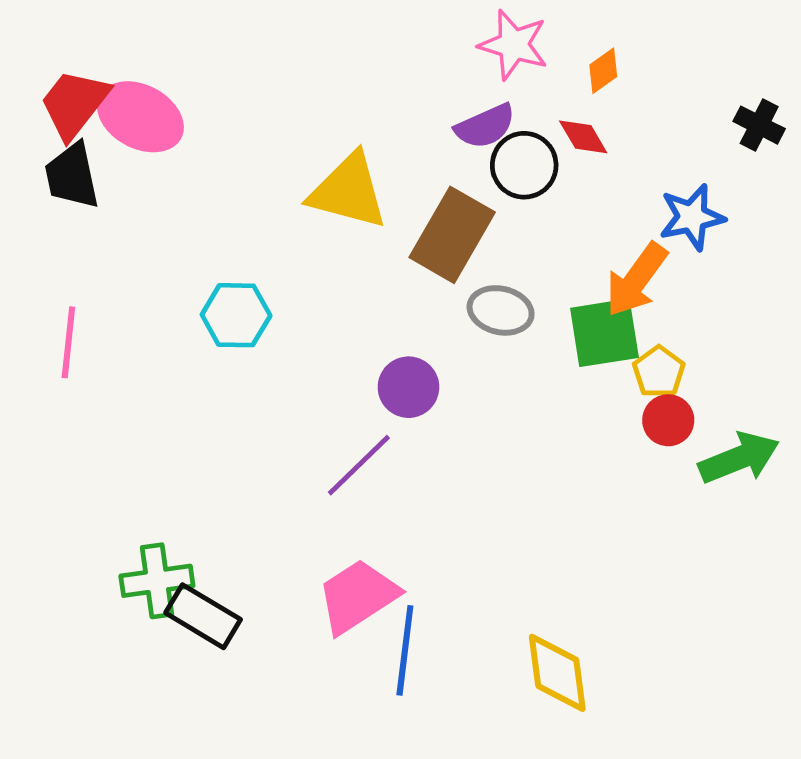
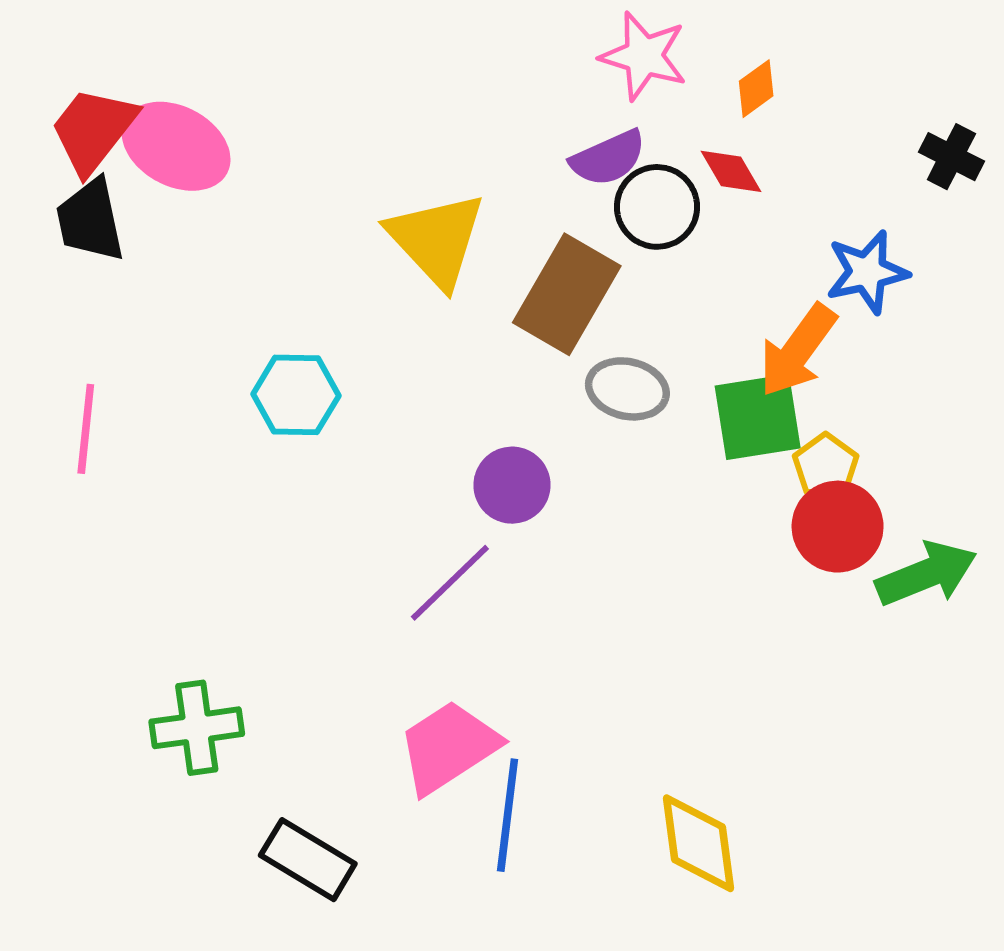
yellow triangle: (348, 191) -> (437, 239), turned 32
red circle: (668, 420) -> (838, 527), size x1.4
black rectangle: (203, 616) -> (308, 860), moved

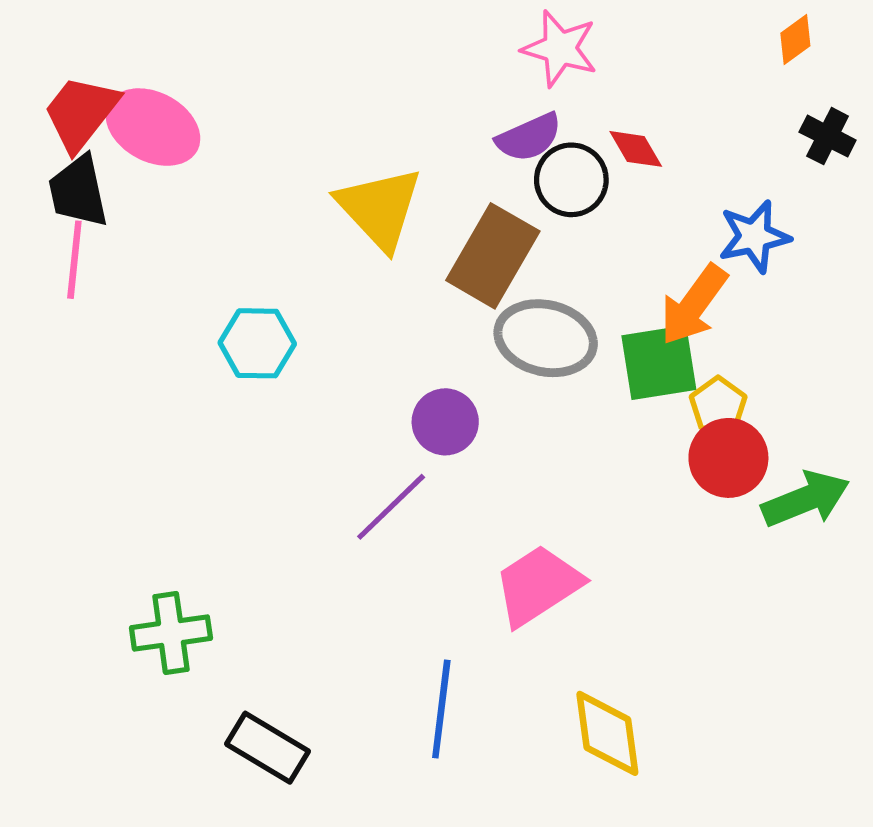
orange diamond: (756, 89) -> (795, 40), moved
gray ellipse: (627, 389) -> (546, 338), size x1.4
pink line: (86, 429) -> (74, 260), moved
pink trapezoid: (448, 747) -> (538, 585), moved

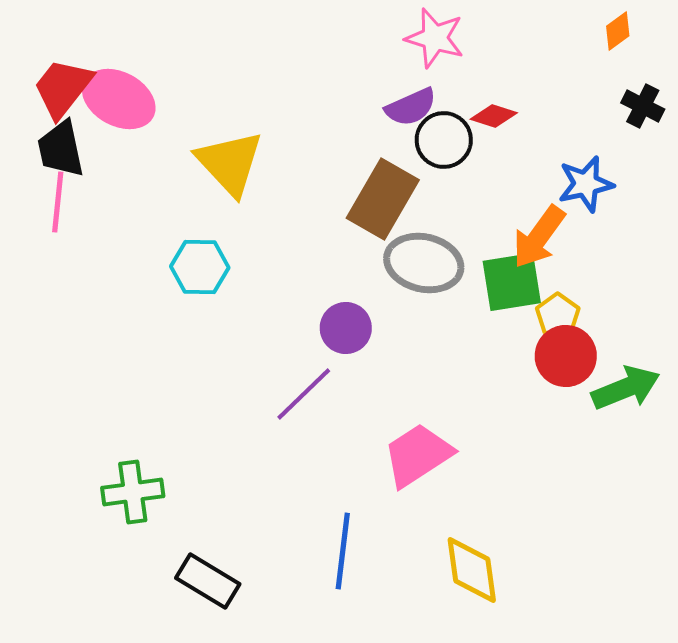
red diamond: (636, 149) -> (494, 116), turned -42
yellow triangle: (380, 208) -> (230, 163), moved

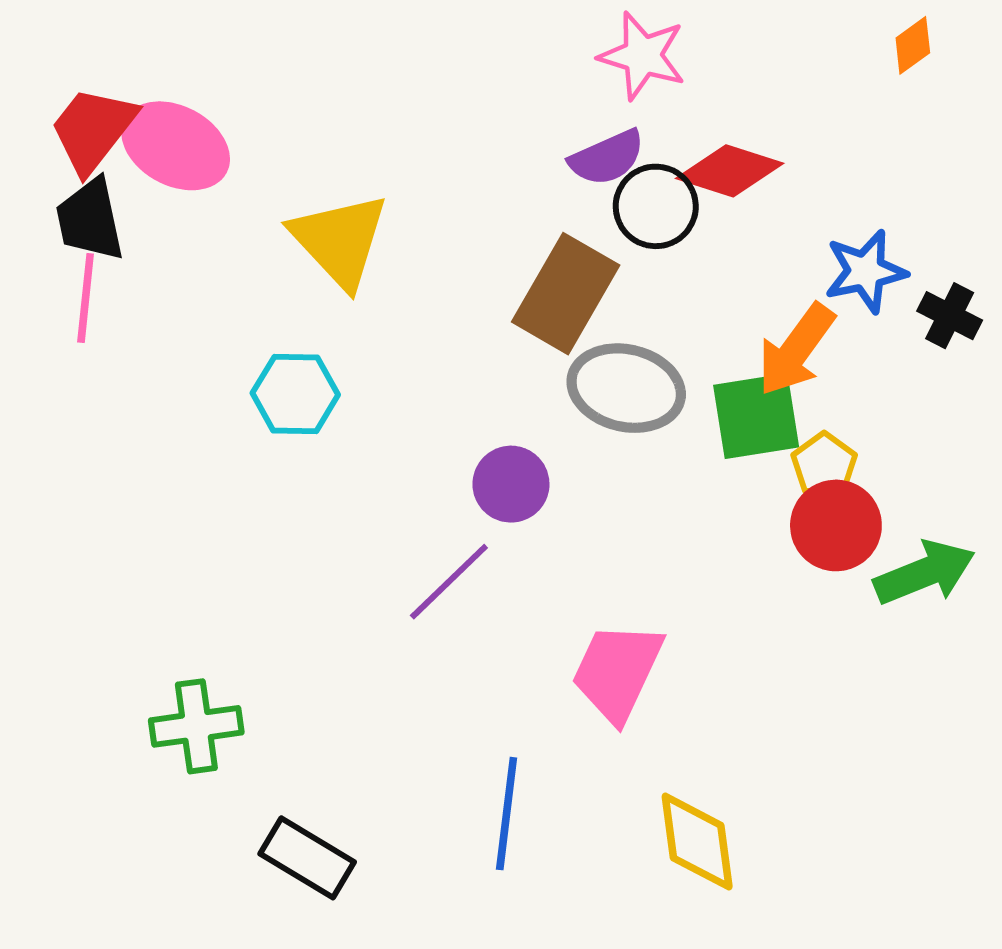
black cross: (643, 106) -> (950, 316), moved
red diamond: (494, 116) -> (730, 171), size x1.5
pink trapezoid: (418, 455) -> (617, 672), turned -32

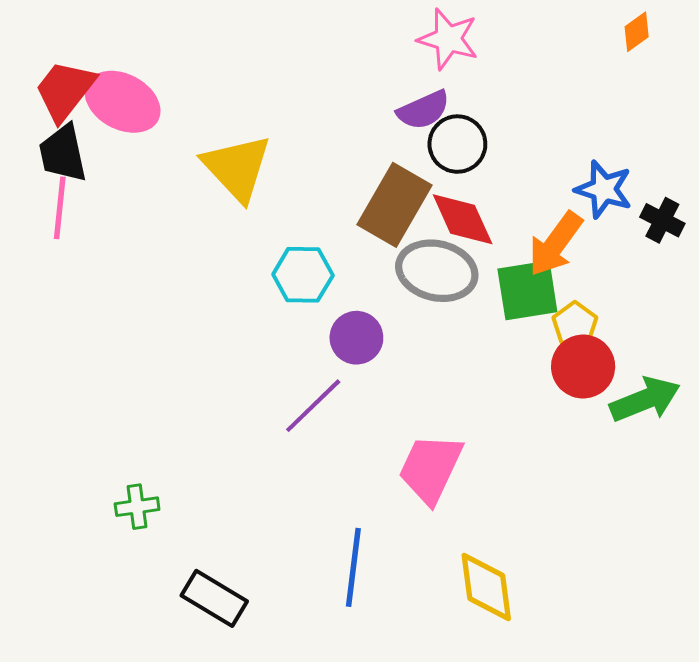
red diamond: (730, 171) -> (463, 219), moved, turned 48
blue star: (865, 271) -> (604, 189), turned 30
cyan hexagon: (295, 394) -> (303, 275), moved
green cross: (196, 726) -> (137, 507), size x0.7

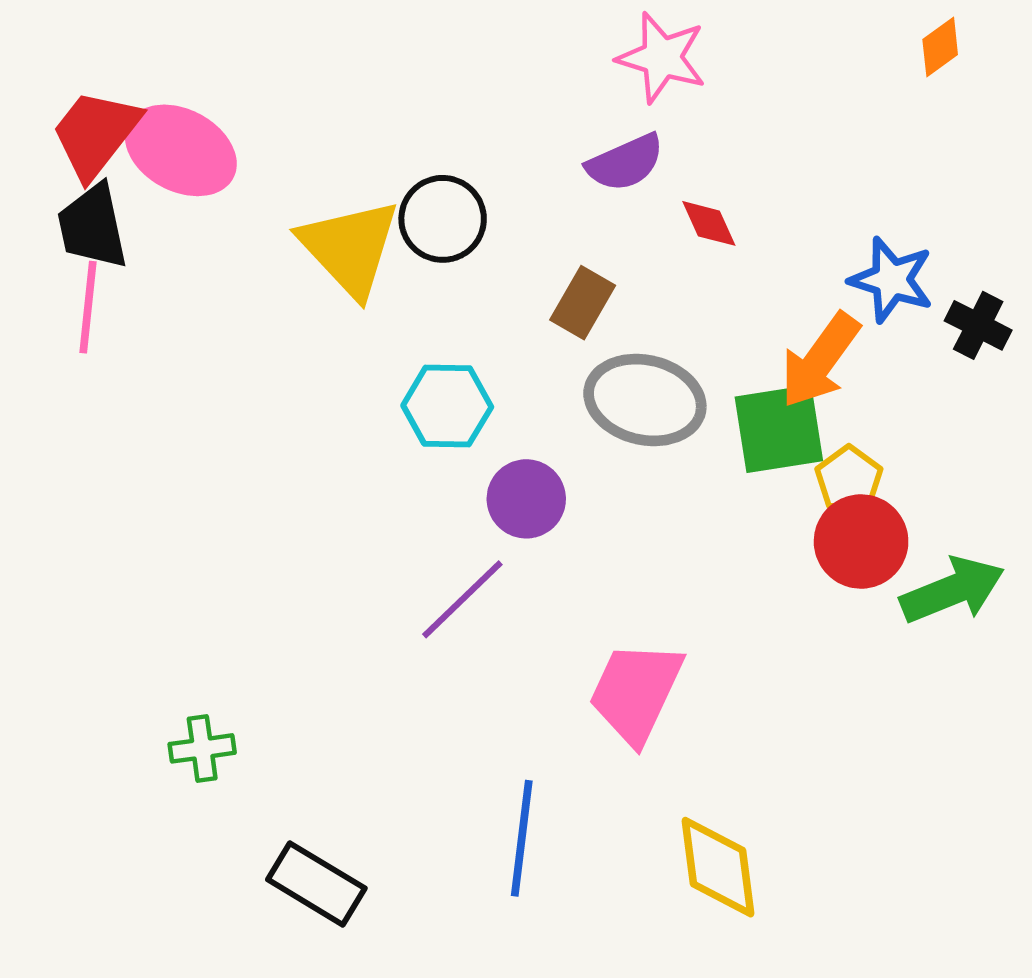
black circle: (457, 144) -> (443, 219), moved
brown rectangle: (395, 205) -> (583, 303), size x0.6
red diamond: (463, 219) -> (709, 223), moved, size x0.6

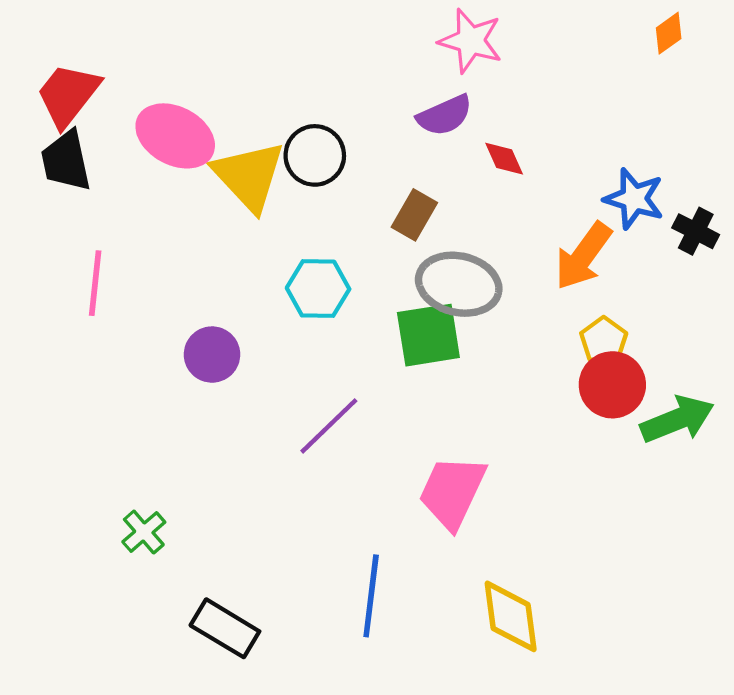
pink ellipse: (181, 150) -> (175, 136), moved
pink line: (88, 307) -> (95, 283), moved
green square: (779, 429) -> (428, 335), moved
purple circle: (526, 499) -> (212, 355), moved
green cross: (202, 748) -> (144, 532), turned -33

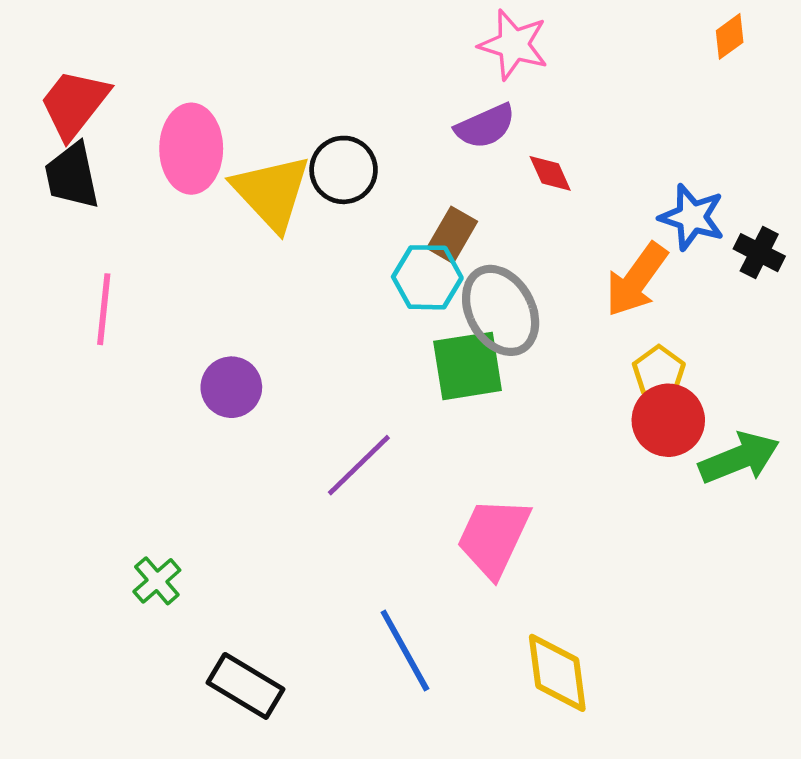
pink ellipse: (175, 136) -> (191, 149), turned 62
gray ellipse: (459, 284) -> (501, 310), turned 48
cyan hexagon: (318, 289) -> (427, 277), moved
blue line: (371, 596) -> (405, 651), turned -36

